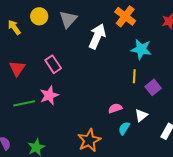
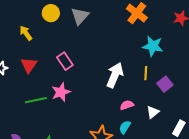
yellow arrow: (14, 27) -> (26, 33), moved
white arrow: (97, 36) -> (115, 75), moved
cyan semicircle: (124, 128) -> (125, 127), moved

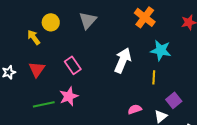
yellow circle: (51, 13) -> (51, 22), moved
white arrow: (115, 75) -> (123, 60), moved
purple square: (165, 84) -> (174, 100), moved

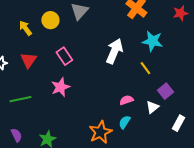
yellow circle: (51, 22) -> (50, 20), moved
yellow line: (154, 77) -> (145, 68), turned -40
green line: (44, 104) -> (20, 99), moved

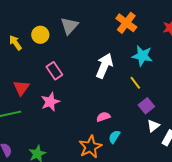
red triangle: (28, 60) -> (21, 88), moved
purple square: (165, 91) -> (146, 106), moved
pink semicircle: (126, 100) -> (103, 117), moved
white triangle: (152, 107) -> (153, 126), moved

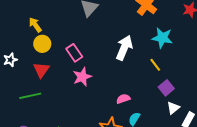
yellow circle: (40, 35) -> (42, 44), moved
pink star: (50, 102) -> (82, 77), moved

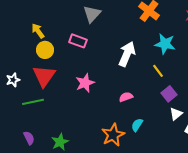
pink rectangle: (74, 53) -> (78, 41), moved, turned -36
white star: (10, 60) -> (13, 80), moved
red triangle: (41, 70) -> (44, 76), size x1.4
pink semicircle: (123, 99) -> (126, 97), moved

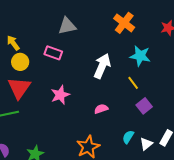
gray triangle: (92, 14) -> (67, 26), turned 36
white triangle: (176, 114) -> (146, 144), moved
cyan semicircle: (137, 125) -> (128, 137), moved

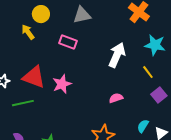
yellow circle: (20, 62) -> (41, 14), moved
red triangle: (19, 88) -> (34, 77), turned -45
pink star: (60, 95) -> (62, 84), moved

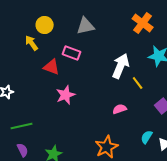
yellow line: (148, 72) -> (138, 83), moved
red triangle: (34, 77) -> (52, 67), moved, size x0.7
green line: (23, 103) -> (22, 126), moved

